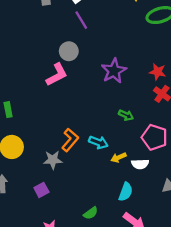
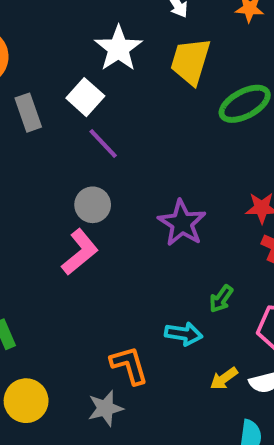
green arrow: (126, 115) -> (221, 299), turned 112
orange L-shape: (70, 140) -> (129, 365), turned -45
cyan arrow: (98, 142) -> (184, 334), moved

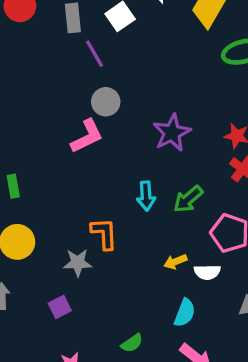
purple line: (103, 143) -> (95, 54), moved
green arrow: (221, 299) -> (188, 199), size x1.4
cyan arrow: (184, 334) -> (146, 196), moved, turned 64

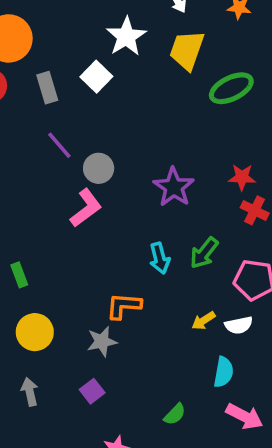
purple line: (95, 54) -> (59, 145), moved
orange L-shape: (104, 234) -> (124, 306), turned -72

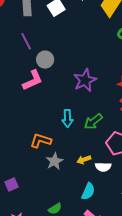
gray star: (102, 341) -> (54, 161), moved, turned -30

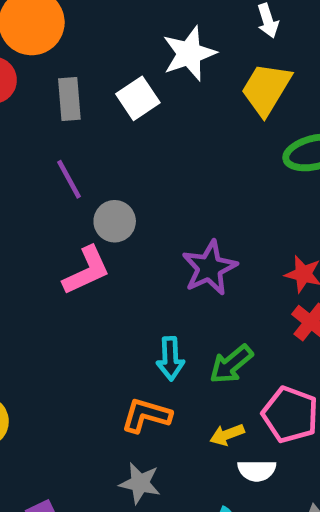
orange L-shape: (41, 141) -> (146, 415), moved
yellow arrow: (84, 160) -> (227, 435), moved
gray star: (54, 161) -> (140, 483), moved, turned -30

